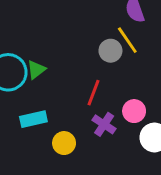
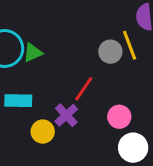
purple cross: (104, 124) -> (66, 115), moved

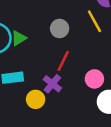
gray circle: (110, 52) -> (60, 28), moved

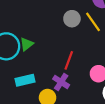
gray circle: (60, 28) -> (72, 19), moved

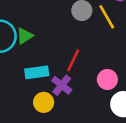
cyan rectangle: (25, 80) -> (37, 72), moved

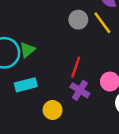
cyan rectangle: (37, 72) -> (26, 85), moved
purple cross: (62, 85) -> (80, 90), moved

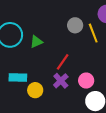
green triangle: (27, 50) -> (36, 42), moved
cyan rectangle: (26, 85) -> (18, 77), moved

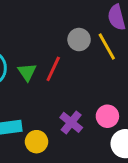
green triangle: (36, 42) -> (27, 72), turned -32
red line: (63, 62) -> (53, 69), moved

